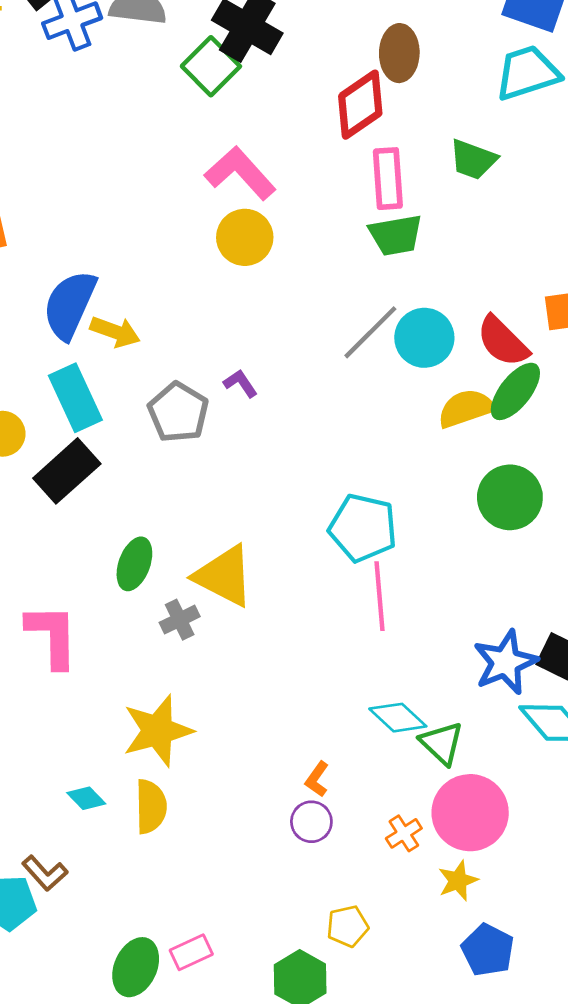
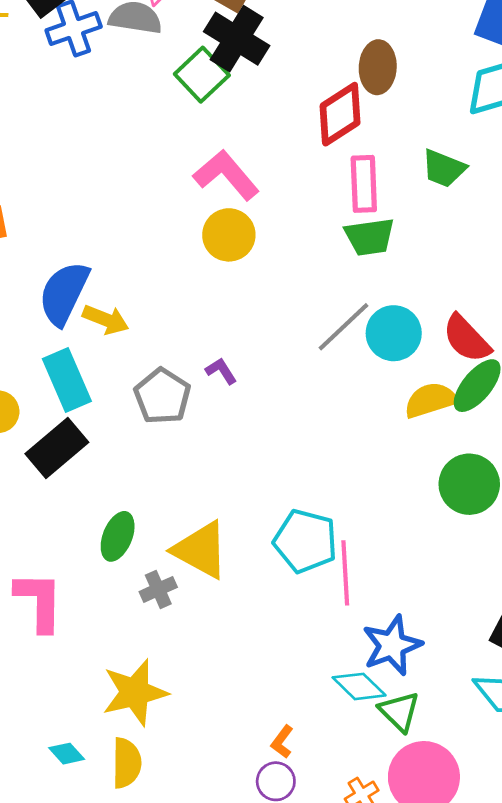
cyan pentagon: (363, 528) -> (306, 541), moved
blue star: (505, 662) -> (392, 645), moved

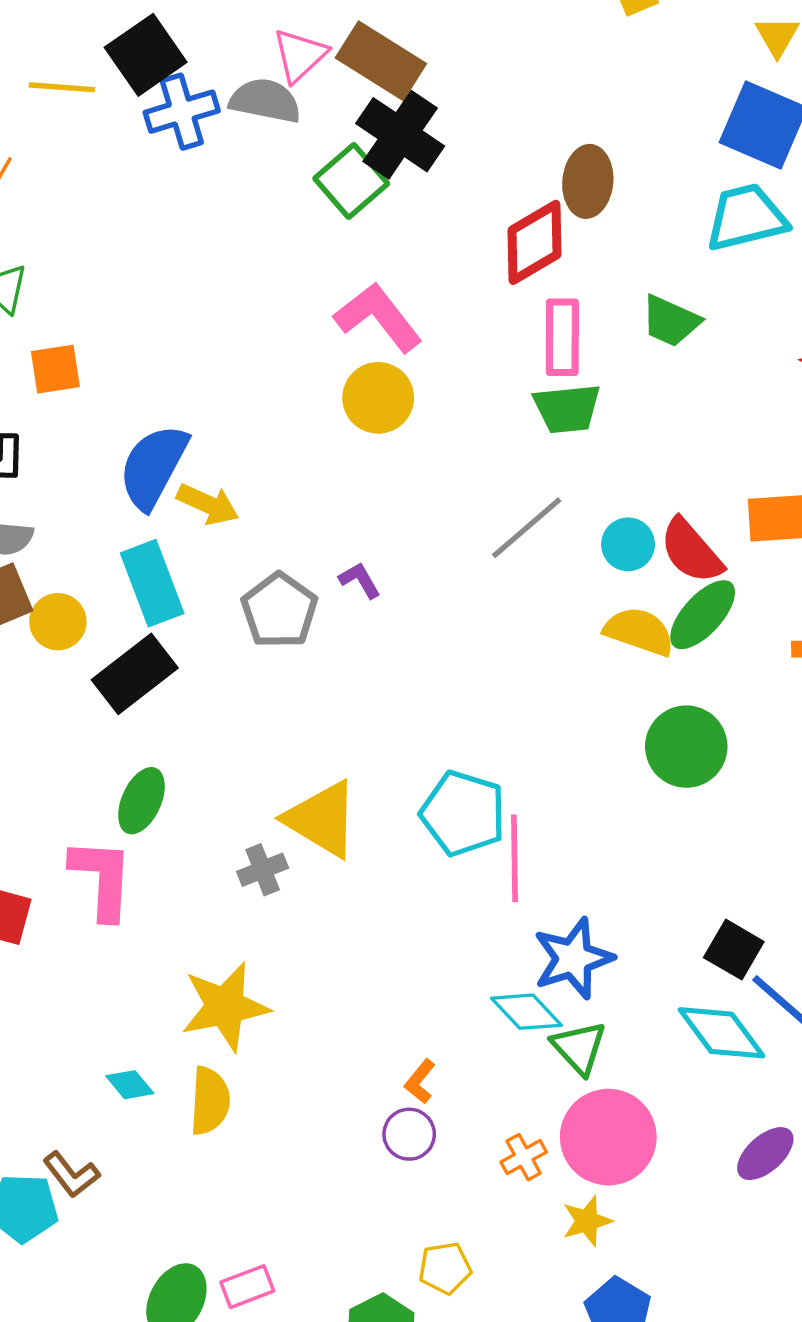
cyan circle: (394, 333) -> (628, 544), moved, size x0.7
yellow semicircle: (431, 400) -> (639, 631), turned 34
green ellipse: (118, 536) -> (141, 801), moved

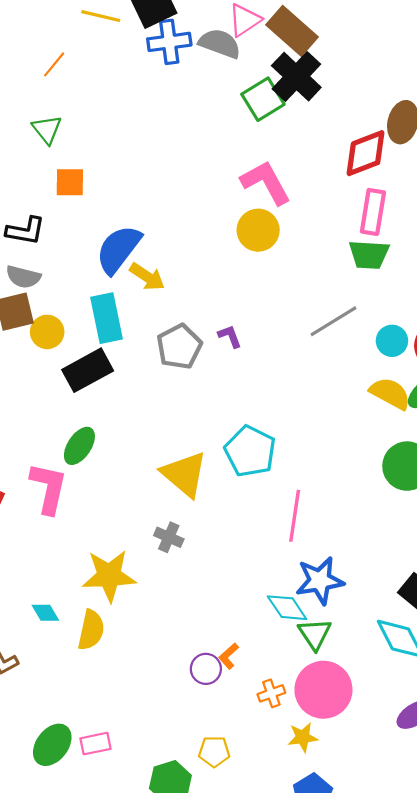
cyan pentagon: (463, 813) -> (250, 451), moved
gray cross: (263, 870) -> (169, 537), moved, turned 36
orange L-shape: (420, 1082) -> (229, 656), moved

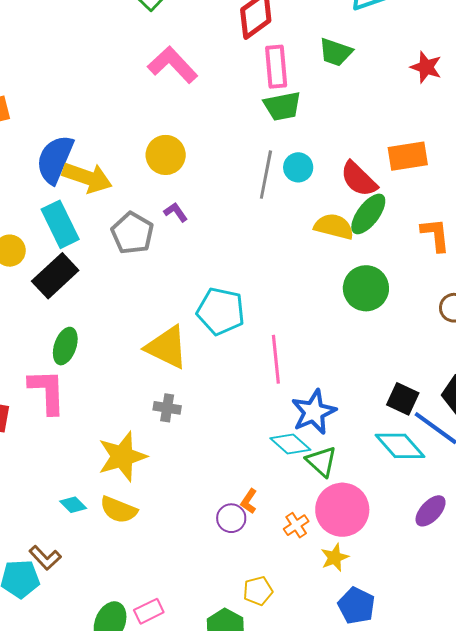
yellow circle: (258, 230) -> (166, 155), moved
yellow arrow: (147, 277) -> (87, 178), size x1.4
gray line: (334, 321) -> (266, 175), turned -33
cyan circle: (392, 341) -> (298, 167), moved
yellow semicircle: (91, 630) -> (119, 510), turned 114

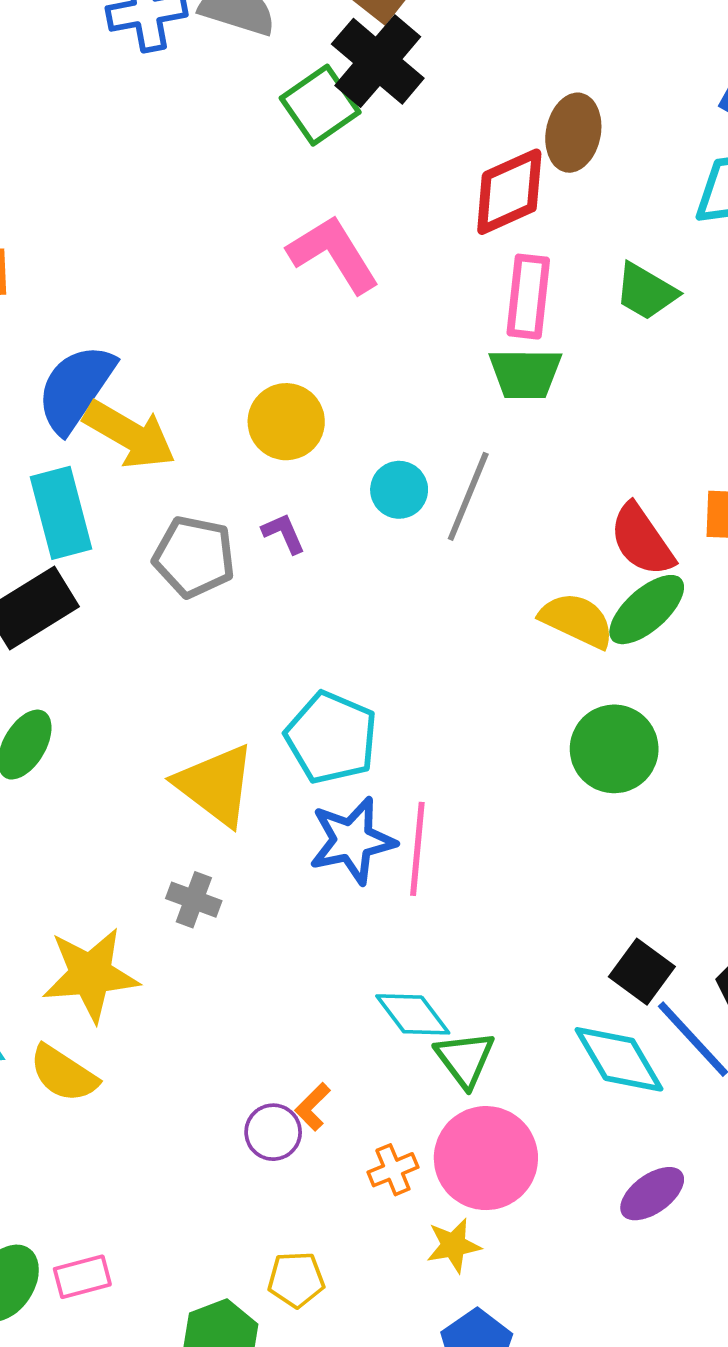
cyan circle: (298, 167) -> (399, 490), moved
gray pentagon: (132, 233) -> (194, 557), turned -30
blue star: (314, 412) -> (352, 841), moved

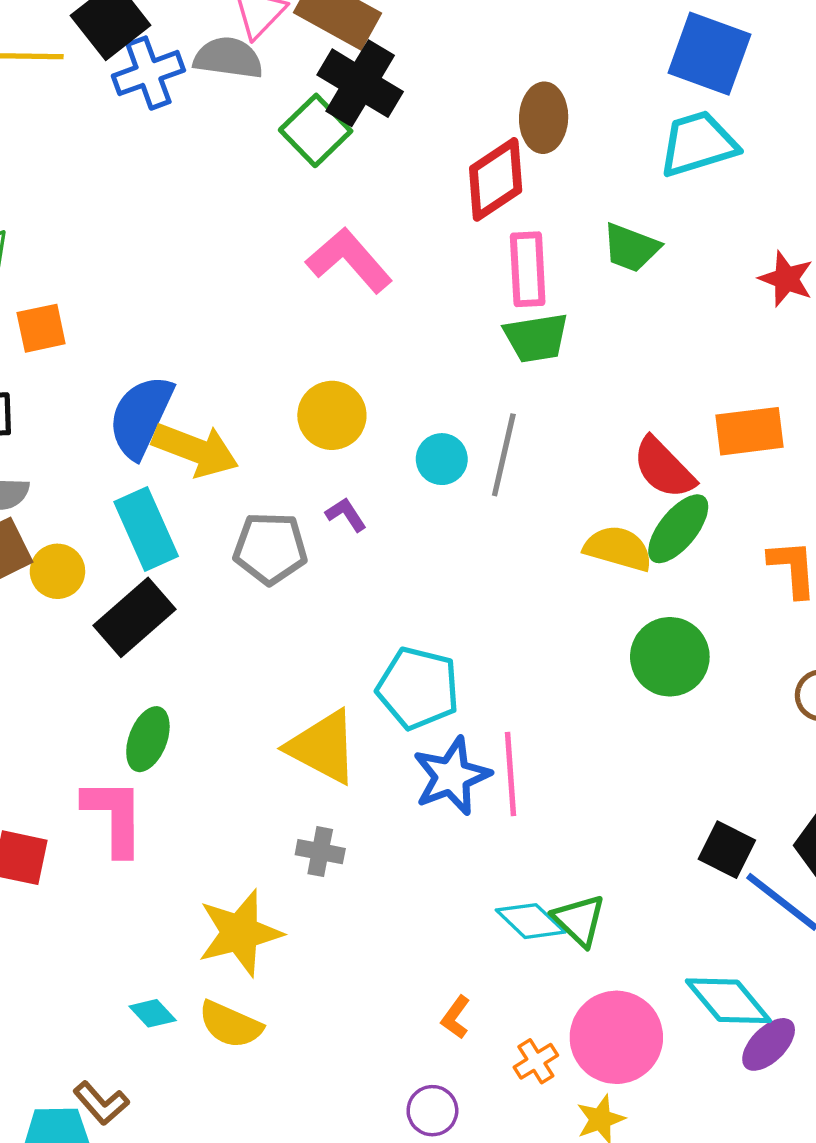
green triangle: (465, 1059) -> (579, 920), moved
cyan diamond: (619, 1059) -> (728, 1001), moved
purple circle: (273, 1132) -> (432, 1111), moved

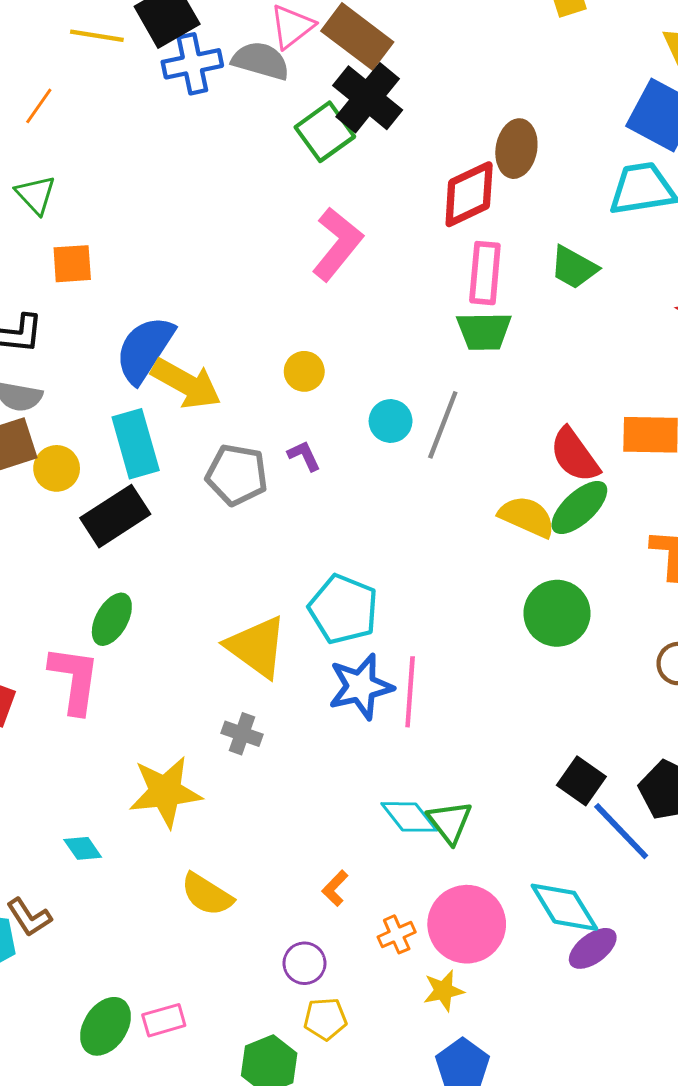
pink L-shape: (349, 260) -> (337, 244), turned 72
yellow circle: (332, 415) -> (304, 371), size x0.7
yellow semicircle: (230, 1025) -> (207, 894), moved

